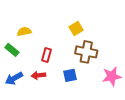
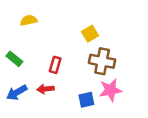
yellow semicircle: (24, 32) -> (29, 20), moved
blue square: (70, 75) -> (86, 100), moved
pink star: (112, 76) -> (110, 90), moved

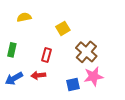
yellow square: (90, 34) -> (63, 28), moved
green rectangle: (14, 59) -> (12, 50), turned 64
brown cross: (102, 61) -> (86, 52), turned 30

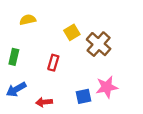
brown cross: (86, 52) -> (99, 44), moved
red arrow: (38, 75) -> (44, 102), moved

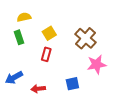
yellow square: (72, 32) -> (49, 33), moved
green rectangle: (14, 57) -> (19, 37), moved, turned -32
pink star: (107, 87) -> (97, 64), moved

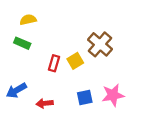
yellow square: (49, 33) -> (75, 61), moved
green rectangle: (19, 37) -> (22, 43), turned -48
pink star: (97, 64) -> (113, 95), moved

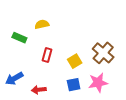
yellow semicircle: (28, 20) -> (42, 24), moved
brown cross: (100, 44) -> (103, 53), moved
yellow square: (75, 61) -> (75, 61), moved

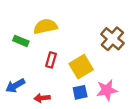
yellow semicircle: (42, 24) -> (45, 26), size x1.5
brown cross: (103, 53) -> (112, 39), moved
yellow square: (75, 61) -> (81, 67), size x1.5

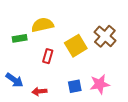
green rectangle: (21, 41) -> (20, 38), turned -32
yellow square: (81, 67) -> (76, 46), moved
blue arrow: (15, 86) -> (14, 80), turned -114

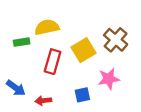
red rectangle: (48, 56) -> (53, 62), size x1.5
pink star: (100, 84) -> (109, 79), moved

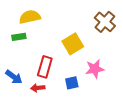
yellow semicircle: (47, 27) -> (30, 17), moved
brown cross: (116, 40) -> (105, 22), moved
red rectangle: (53, 62) -> (45, 67), moved

